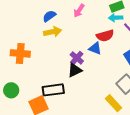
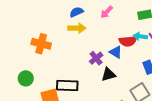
cyan arrow: (116, 18) -> (140, 36), moved
black triangle: (75, 70) -> (109, 74), moved

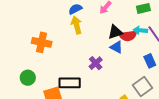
yellow arrow: (77, 28) -> (77, 25), turned -102
purple cross: (96, 58) -> (96, 63), moved
black triangle: (109, 74) -> (115, 32), moved

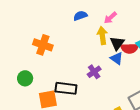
yellow arrow: (77, 25) -> (102, 36), moved
black triangle: (115, 32) -> (117, 43), turned -42

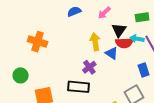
yellow arrow: (102, 36) -> (95, 42), moved
black triangle: (117, 43) -> (119, 30), moved
black rectangle: (66, 88) -> (78, 87), moved

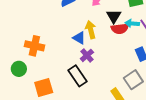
orange cross: (38, 42) -> (34, 46), moved
blue triangle: (112, 53) -> (79, 38), moved
black rectangle: (78, 87) -> (78, 76), turned 55

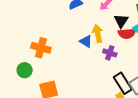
purple cross: (87, 55) -> (110, 53), moved, turned -32
black rectangle: (78, 76) -> (123, 83), moved

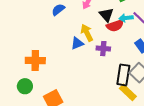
blue triangle: (86, 41) -> (77, 43), turned -40
black rectangle: (123, 83) -> (123, 75), turned 55

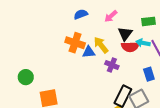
yellow arrow: (87, 33) -> (101, 45), turned -30
orange cross: (35, 60) -> (75, 43), moved

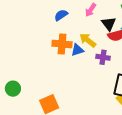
green circle: (26, 77) -> (13, 89), moved

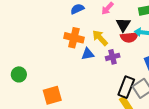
blue triangle: (77, 50) -> (88, 54), moved
purple cross: (103, 57) -> (113, 57), turned -32

